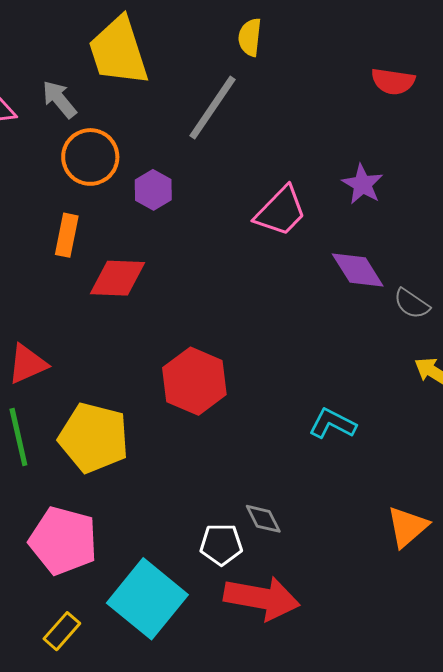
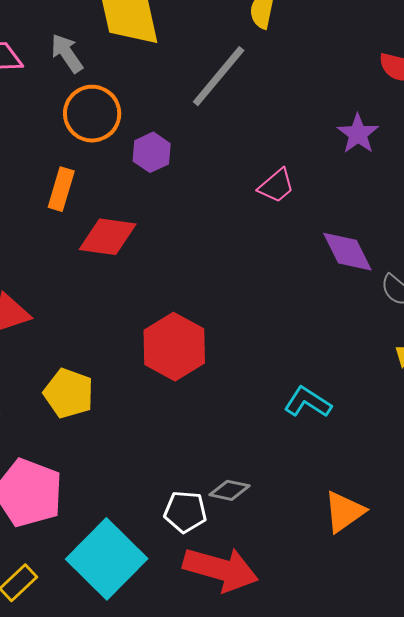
purple star: (363, 184) -> (358, 134), moved
pink trapezoid: (280, 211) -> (276, 186), size x0.7
yellow pentagon: (94, 438) -> (69, 393), size x0.7
gray diamond: (263, 519) -> (230, 490), turned -57
orange triangle: (407, 527) -> (344, 512), moved

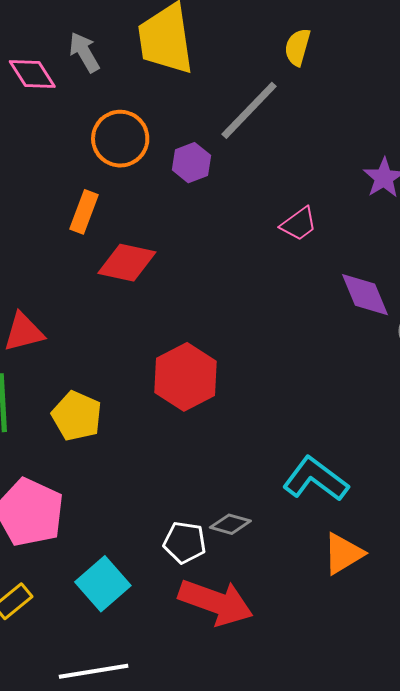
gray arrow: (67, 53) -> (84, 52), moved
purple hexagon: (152, 152) -> (191, 163), moved
cyan L-shape: (308, 402) -> (315, 479), moved, size x1.4
cyan square: (107, 559) -> (103, 584), size x0.7

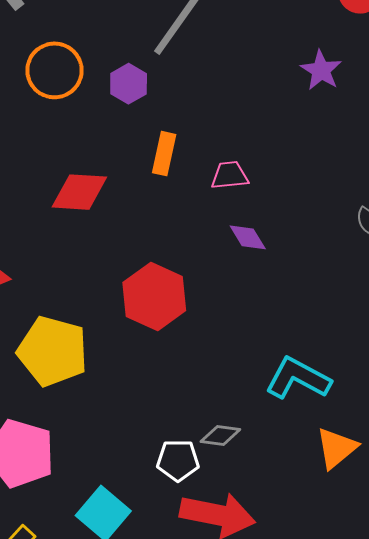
orange rectangle: (84, 212) -> (164, 154), moved
pink trapezoid: (299, 224) -> (230, 175), moved, turned -141
purple diamond: (365, 295) -> (248, 237), moved, size x0.7
yellow pentagon: (77, 416) -> (53, 351), size x1.4

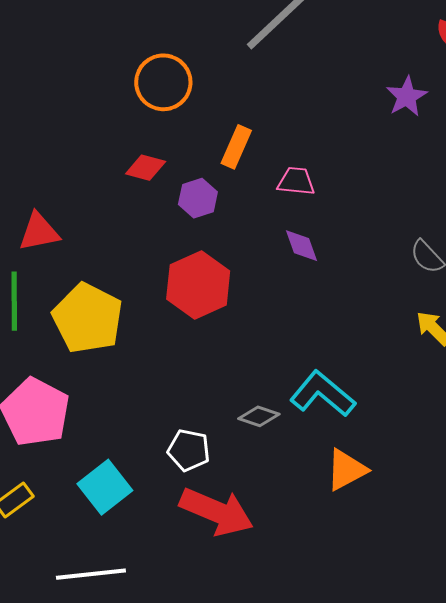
orange circle: (55, 70) -> (163, 82), moved
purple hexagon: (129, 84) -> (198, 198), moved
red diamond: (79, 192) -> (146, 168), size x0.7
gray diamond: (220, 436) -> (259, 416), moved

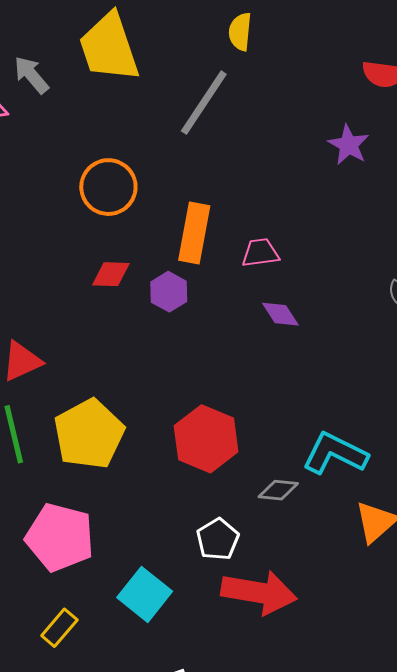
orange rectangle: (236, 147) -> (194, 233), size x1.4
red hexagon: (198, 285) -> (206, 439), moved
yellow pentagon: (88, 318) -> (89, 434), turned 30
white pentagon: (189, 450) -> (218, 539), turned -30

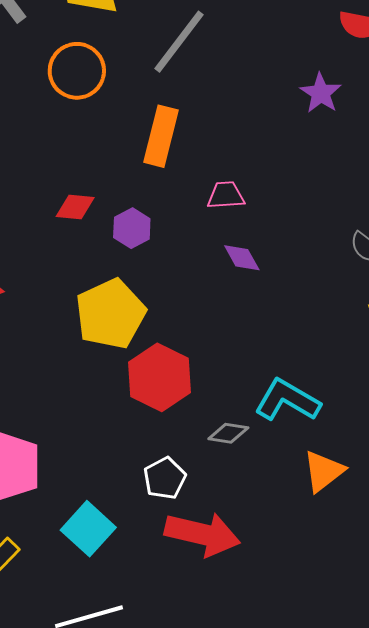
orange circle: (108, 187) -> (77, 71), moved
orange rectangle: (194, 233) -> (161, 136), moved
yellow pentagon: (89, 434) -> (110, 314), moved

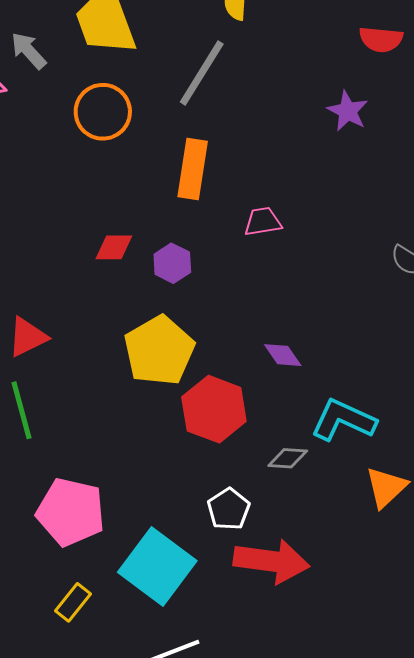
purple diamond: (242, 258) -> (283, 355), moved
cyan square: (88, 529) -> (157, 567), size x1.4

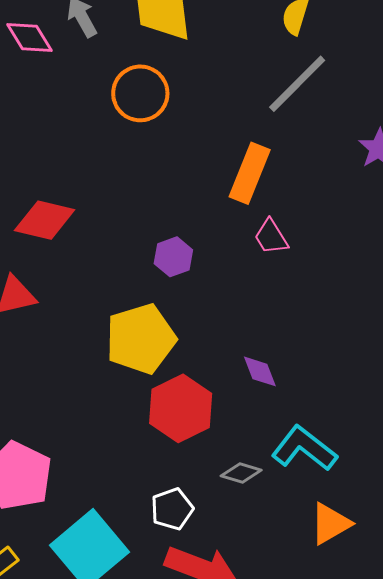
gray line: (202, 73) -> (297, 84), moved
orange rectangle: (193, 169) -> (250, 173), moved
pink trapezoid: (263, 222) -> (271, 237), turned -126
red diamond: (114, 247) -> (45, 220), moved, size x1.5

